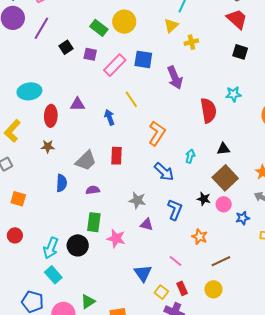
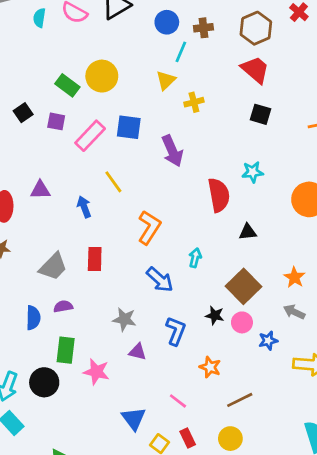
black triangle: (223, 149) -> (248, 232), moved
blue semicircle: (62, 183) -> (33, 318), moved

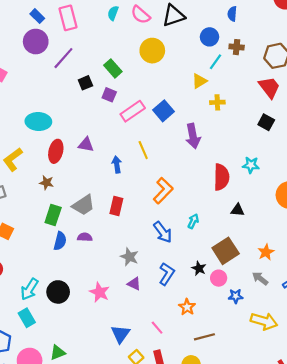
yellow circle: (102, 76) -> (152, 51), moved
green rectangle: (67, 85) -> (113, 68), moved
blue square: (129, 127) -> (164, 111), turned 30
green rectangle: (66, 350) -> (53, 215), moved

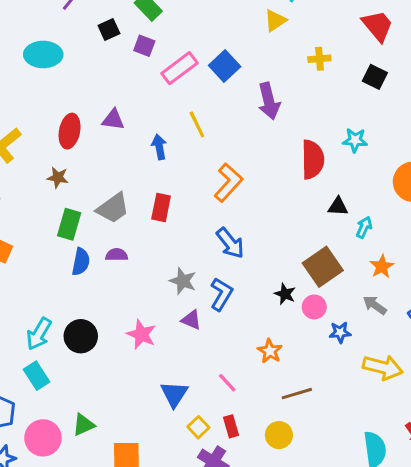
yellow cross: (217, 102) -> (319, 59), moved
cyan ellipse: (38, 122) -> (43, 54), moved
cyan arrow: (193, 221) -> (364, 227), moved
blue L-shape: (167, 274) -> (221, 294), moved

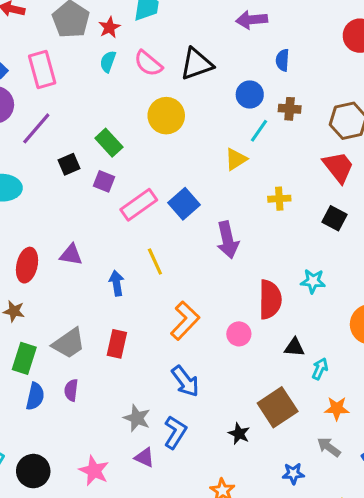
purple semicircle: (117, 255) -> (71, 390), turned -85
orange star: (382, 266) -> (337, 408), turned 30
pink circle: (314, 307) -> (239, 334), moved

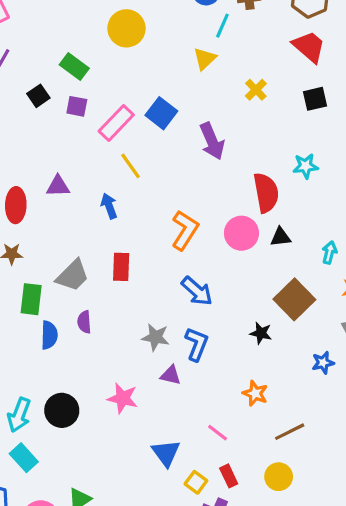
yellow cross: (279, 199) -> (256, 90), turned -30
black square: (334, 218) -> (315, 99), turned -30
yellow line: (155, 262) -> (130, 166), moved
pink circle: (239, 334) -> (241, 233), size x1.4
black triangle: (294, 347) -> (281, 237), moved

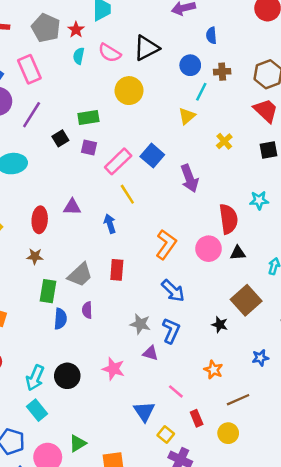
green rectangle: (74, 66) -> (88, 117), turned -48
blue star: (323, 363) -> (260, 358), moved
pink line: (218, 433) -> (176, 391), moved
red rectangle: (229, 476) -> (197, 418), moved

